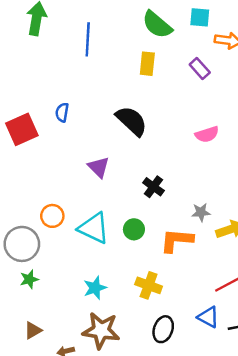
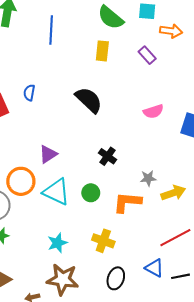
purple triangle: (99, 167) -> (48, 154), moved, turned 42
orange circle: (52, 216) -> (21, 181), size x1.4

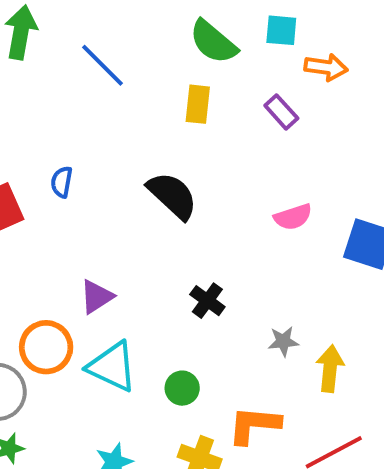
blue line: (51, 30) -> (102, 65), turned -48
green circle: (91, 193) -> (182, 388), moved
yellow arrow: (173, 193) -> (330, 369), turned -65
orange L-shape: (127, 202) -> (254, 425), moved

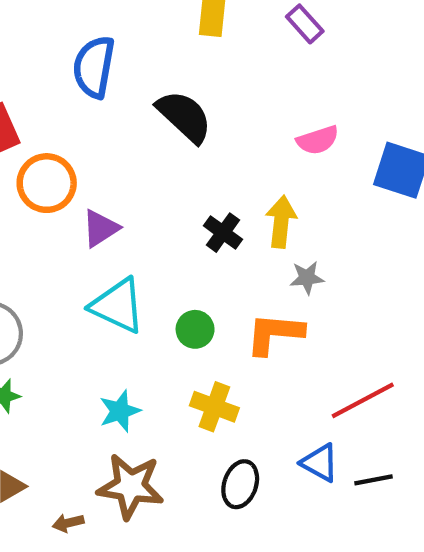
blue semicircle: (62, 182) -> (94, 67), moved, size x1.8
orange circle: (46, 347) -> (47, 183), moved
yellow arrow: (330, 369) -> (281, 222), moved
orange L-shape: (254, 425) -> (275, 334), moved

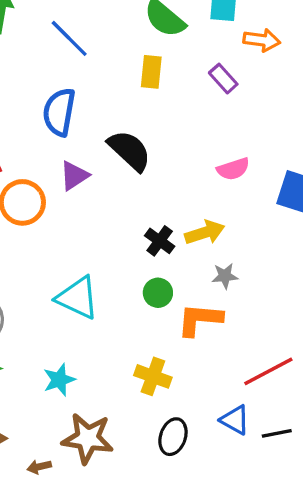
yellow arrow: (281, 222) -> (205, 233), turned 66
purple triangle: (100, 228) -> (74, 176), moved
green circle: (195, 329) -> (158, 293), moved
cyan star: (120, 411) -> (59, 380), moved

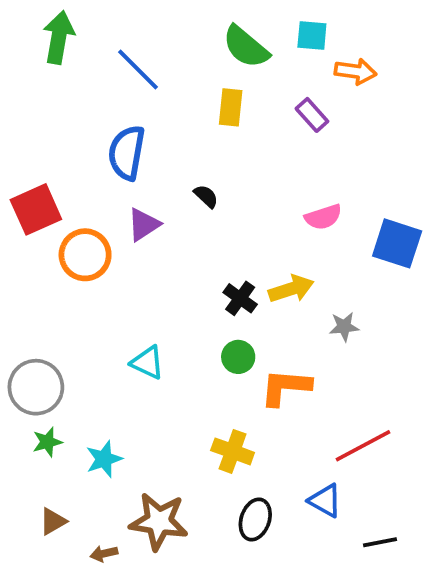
black semicircle: (129, 151) -> (206, 196), size x0.5
gray star: (225, 276) -> (344, 327), moved
cyan triangle: (78, 298) -> (147, 363), size x0.7
cyan star: (59, 380) -> (104, 459), moved
black line: (277, 433) -> (380, 542), moved

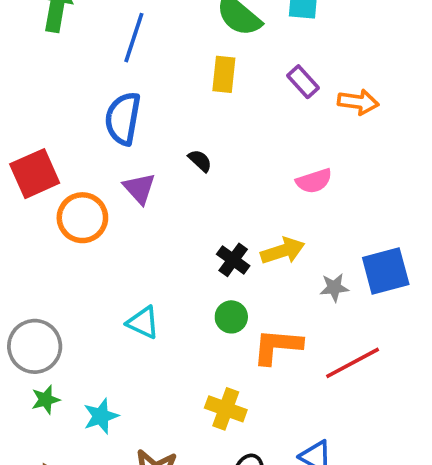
blue line: (138, 70) -> (134, 38), turned 63
orange arrow: (355, 71) -> (358, 102), moved
purple triangle: (144, 225) -> (139, 188), turned -39
blue square: (397, 243) -> (386, 271), moved, turned -33
red line: (363, 446) -> (353, 363), moved

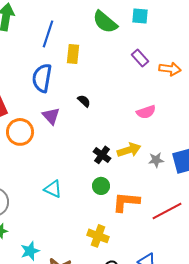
yellow rectangle: (224, 74) -> (73, 54), moved
gray star: (334, 288) -> (156, 160), moved
cyan star: (101, 416) -> (30, 251), moved

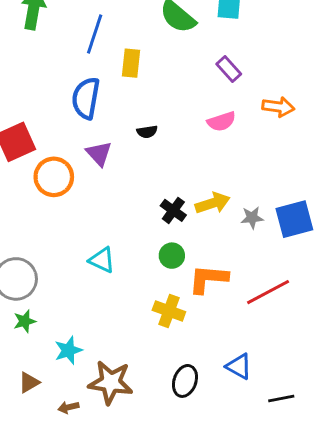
orange arrow: (170, 69) -> (278, 107), moved
black semicircle: (84, 101) -> (147, 132), turned 128
pink semicircle: (146, 112) -> (221, 121), moved
yellow cross: (98, 236) -> (169, 311), moved

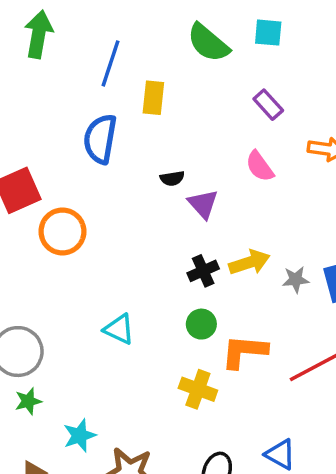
pink semicircle: (221, 121) -> (260, 166), turned 72
purple triangle: (99, 154) -> (203, 204), moved
black cross: (173, 210) -> (203, 271), turned 30

